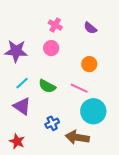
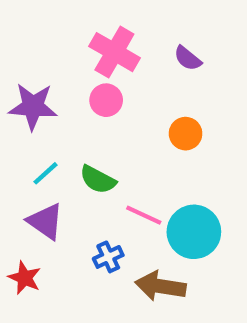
pink cross: (55, 25) -> (114, 52), size x1.6
pink line: (79, 88) -> (144, 215), moved
red star: (17, 141) -> (25, 278), moved

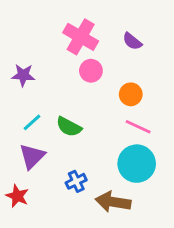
pink circle: (106, 100) -> (91, 71), moved
purple star: (33, 106) -> (23, 75), size x0.7
pink line: (144, 215) -> (138, 127), moved
purple triangle: (46, 221) -> (32, 156), turned 40

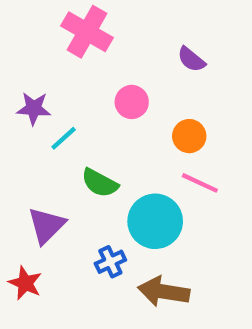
pink cross: (81, 37) -> (87, 32), moved
cyan line: (32, 122) -> (64, 138), moved
cyan circle: (137, 164) -> (155, 221), moved

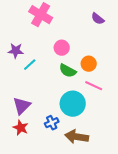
purple semicircle: (191, 59) -> (98, 19), moved
green semicircle: (100, 183) -> (68, 71), moved
red star: (25, 283) -> (21, 128), moved

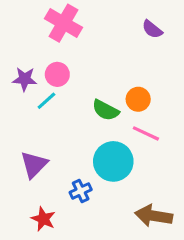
pink circle: (62, 48) -> (57, 74), moved
red star: (21, 128) -> (43, 219), moved
brown arrow: (77, 137) -> (154, 216), moved

